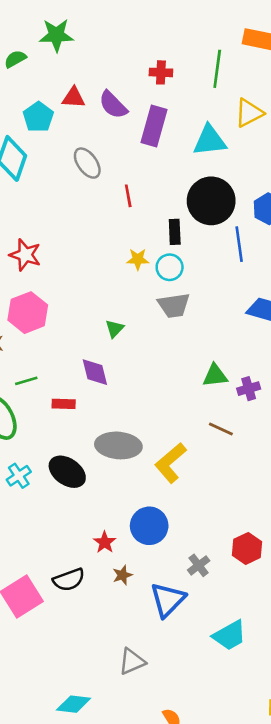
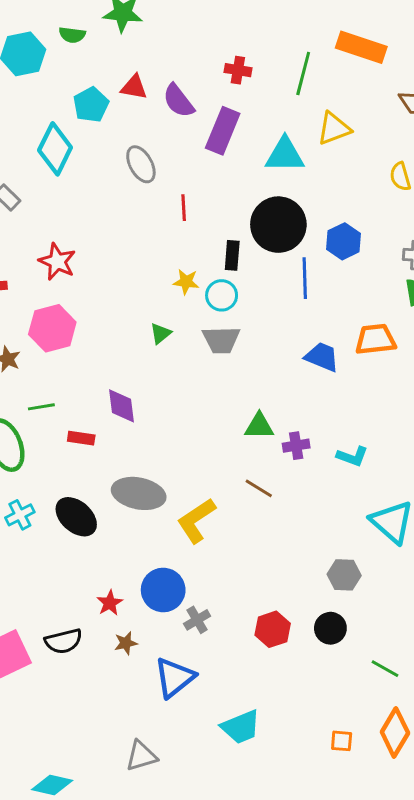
green semicircle: (15, 59) -> (72, 35), turned -150
green triangle: (115, 329) -> (161, 333), moved
gray cross: (199, 565) -> (197, 620), moved
gray triangle: (132, 662) -> (141, 756), moved

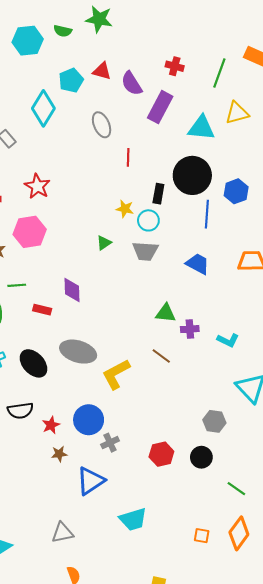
blue trapezoid: (322, 357) -> (198, 264), moved
black semicircle: (63, 641) -> (20, 411), moved

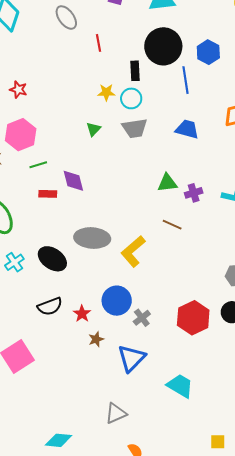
red star: (37, 186) -> (18, 90), size x0.7
green line: (17, 285) -> (38, 165), moved
red rectangle: (42, 310) -> (48, 194), moved
red hexagon: (161, 454) -> (193, 318), size x1.4
cyan trapezoid: (133, 519) -> (180, 386), turned -120

